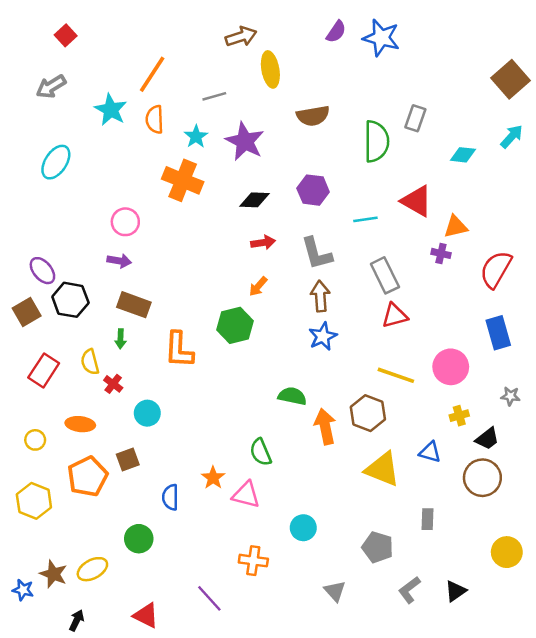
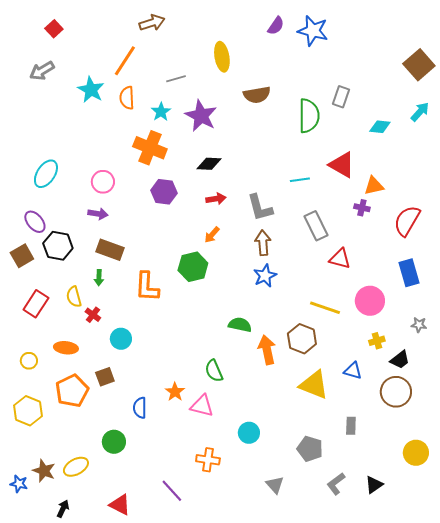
brown arrow: (241, 37) -> (152, 23), moved
cyan ellipse: (56, 162) -> (46, 174), moved
purple hexagon: (313, 190) -> (164, 192), moved
red triangle: (395, 316) -> (340, 259), moved, turned 30

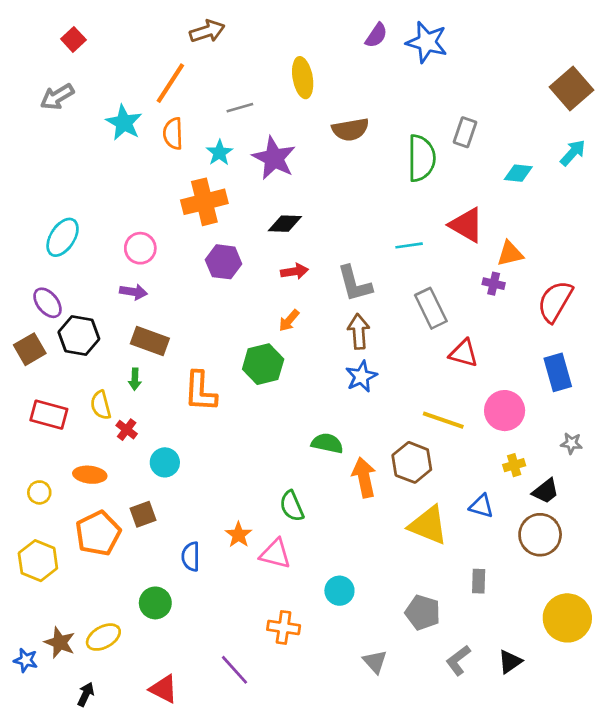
orange cross: (150, 148) -> (204, 202), turned -36
red rectangle: (36, 304) -> (49, 415), turned 72
yellow circle: (416, 453) -> (567, 618), size x1.4

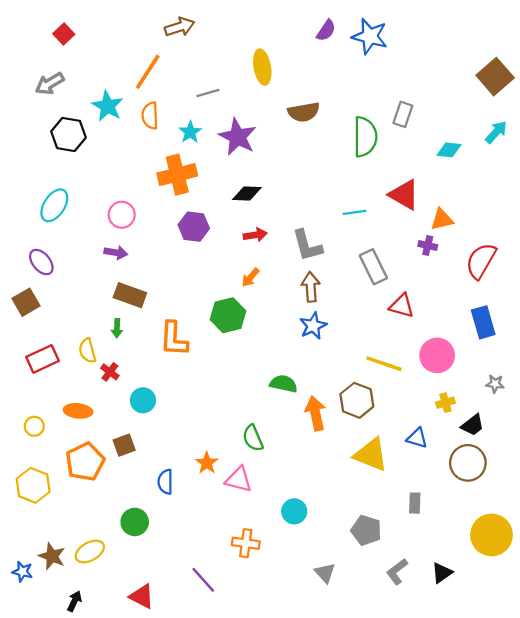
black hexagon: (79, 336) -> (69, 134), moved
red rectangle: (49, 415) -> (43, 359), turned -40

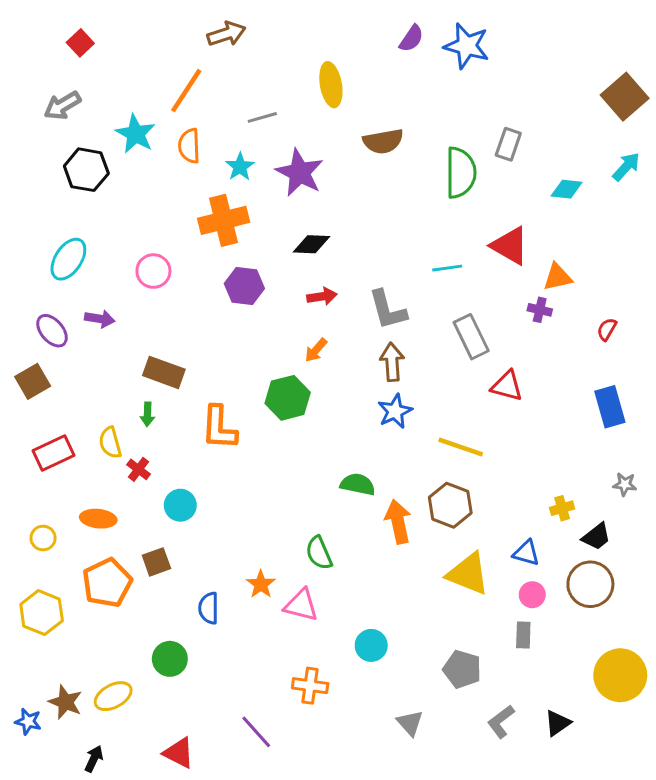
purple arrow: (116, 253) -> (100, 319), moved
red semicircle: (481, 261) -> (607, 329), size x0.5
pink circle: (437, 355) -> (532, 595), moved, size x0.6
yellow line: (384, 364) -> (461, 447), moved

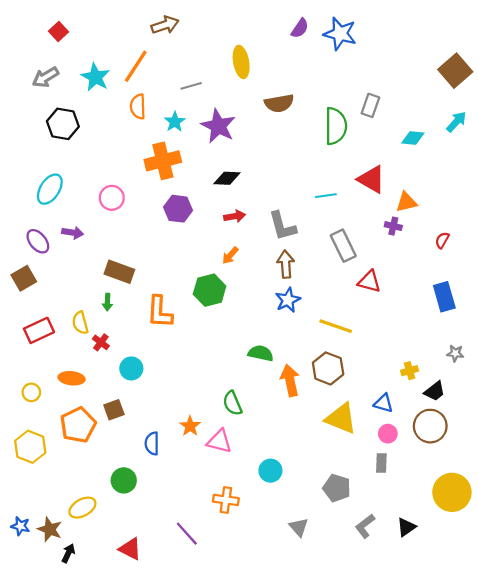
cyan star: (136, 134) -> (95, 77), moved
brown star: (65, 702) -> (50, 529), moved

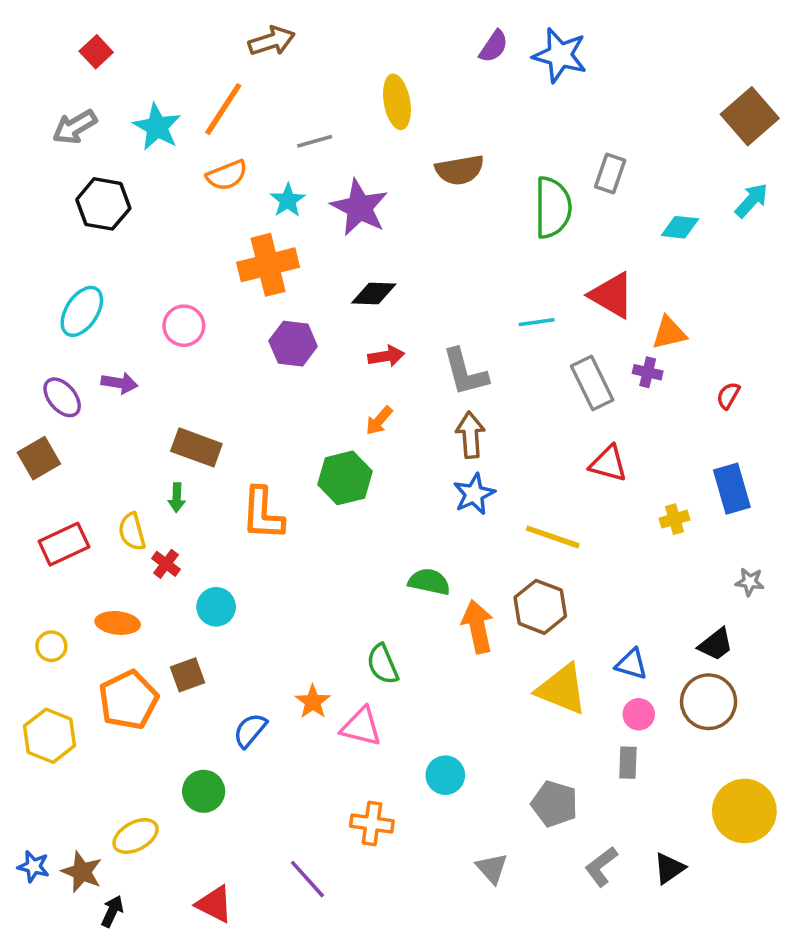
orange semicircle: (138, 107) -> (227, 175), turned -110
gray rectangle: (343, 246) -> (592, 383), moved
yellow cross: (410, 371) -> (675, 519), moved
blue semicircle: (152, 443) -> (250, 730), turned 40

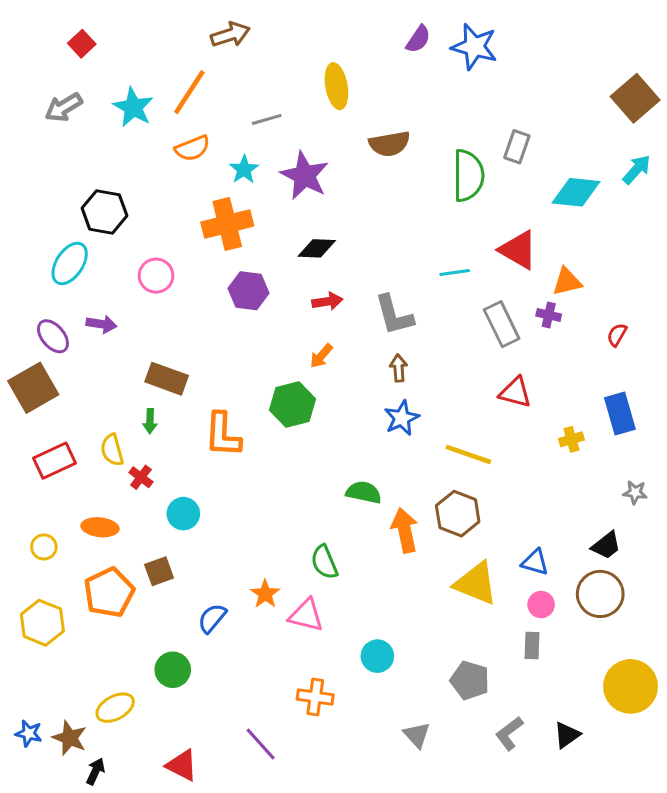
black hexagon: (103, 204) -> (105, 212), moved
cyan diamond: (680, 227) -> (576, 192), size x1.5
brown arrow: (470, 435) -> (399, 368), size x0.7
brown square: (39, 458) -> (33, 388), size x1.4

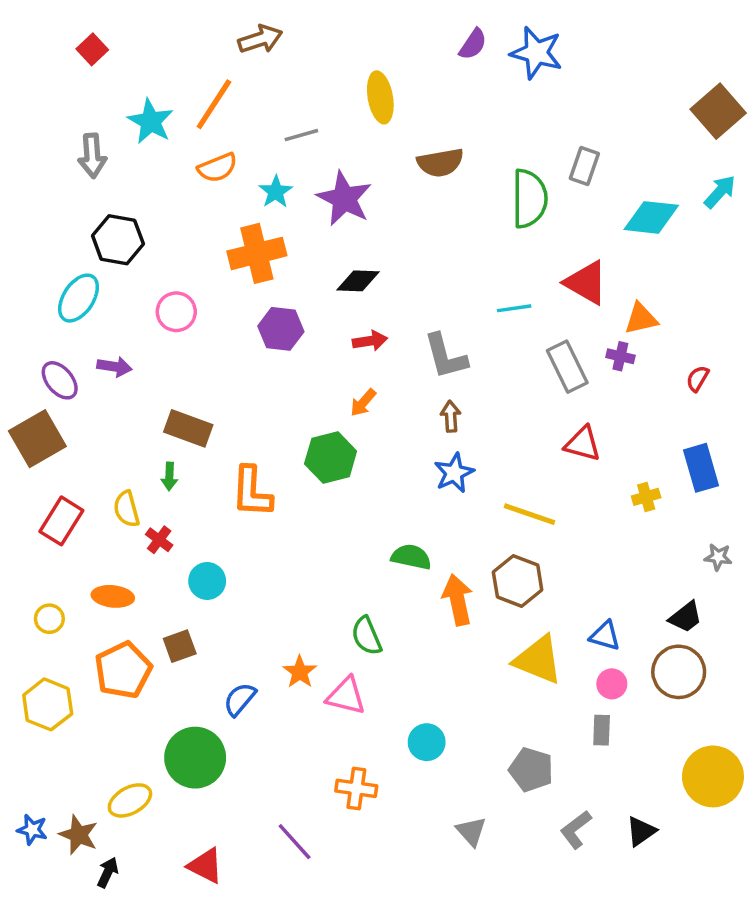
gray arrow: (64, 107) -> (92, 156), moved, turned -63
red rectangle: (54, 461) -> (61, 521), turned -33
green circle: (173, 670) -> (195, 758), size x1.5

